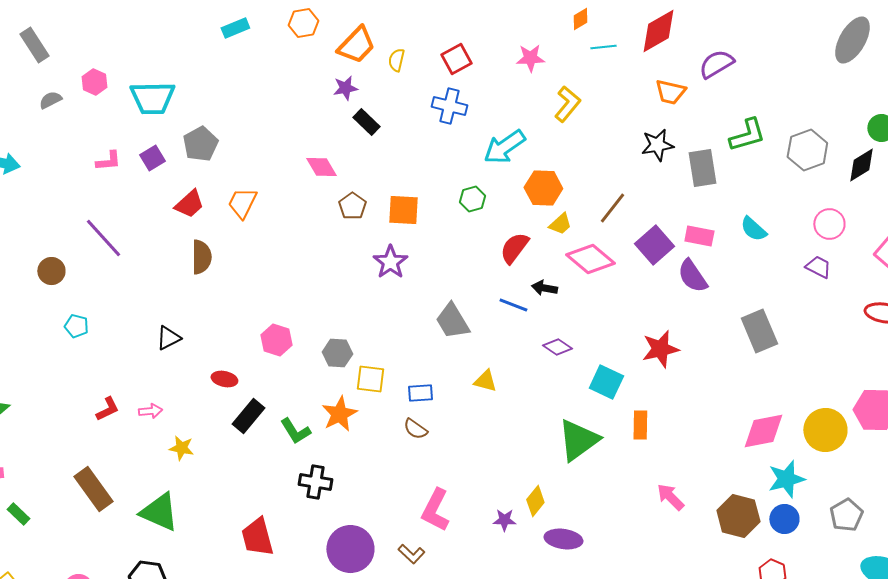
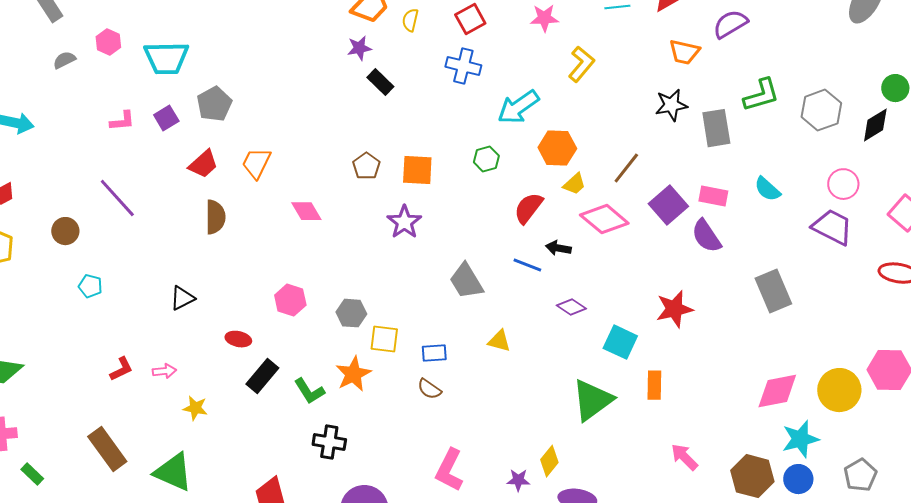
pink diamond: (321, 167) -> (306, 211), moved
purple trapezoid: (818, 267) -> (832, 227), size x1.6

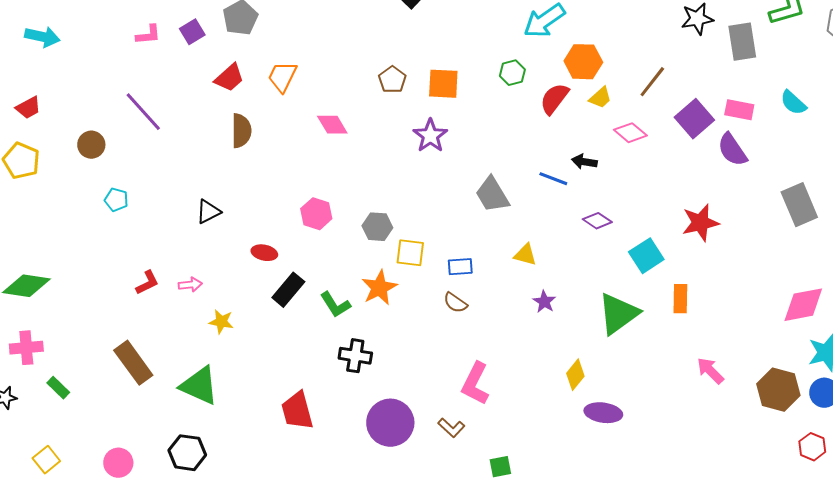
red semicircle: (528, 208) -> (554, 99), moved
pink diamond: (604, 219) -> (630, 133), size x0.7
cyan square: (620, 342) -> (646, 256), turned 32
purple star: (518, 480) -> (544, 302), moved, turned 30

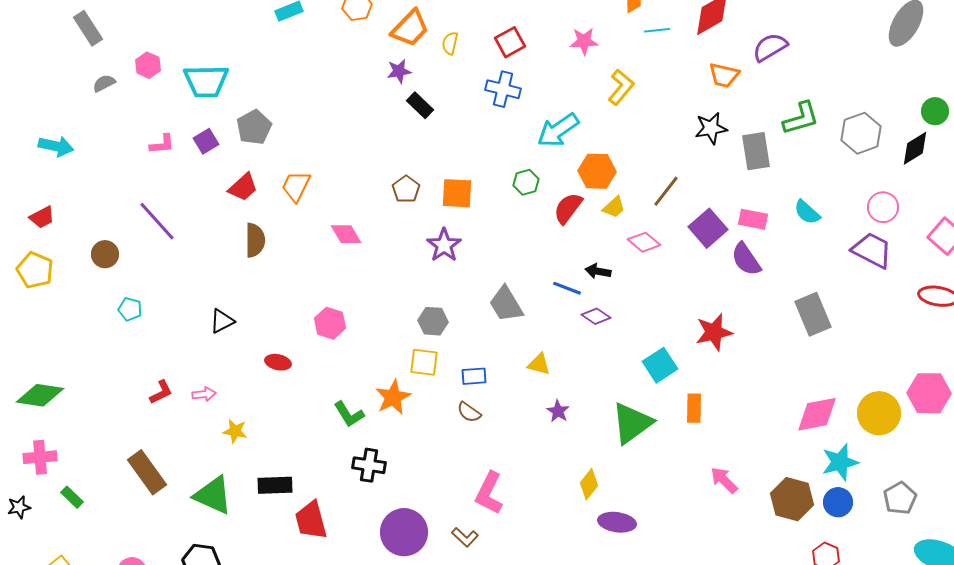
purple diamond: (597, 221) -> (596, 316), moved
gray hexagon: (377, 227) -> (433, 321), moved
black rectangle: (288, 290) -> (275, 485), moved, turned 48

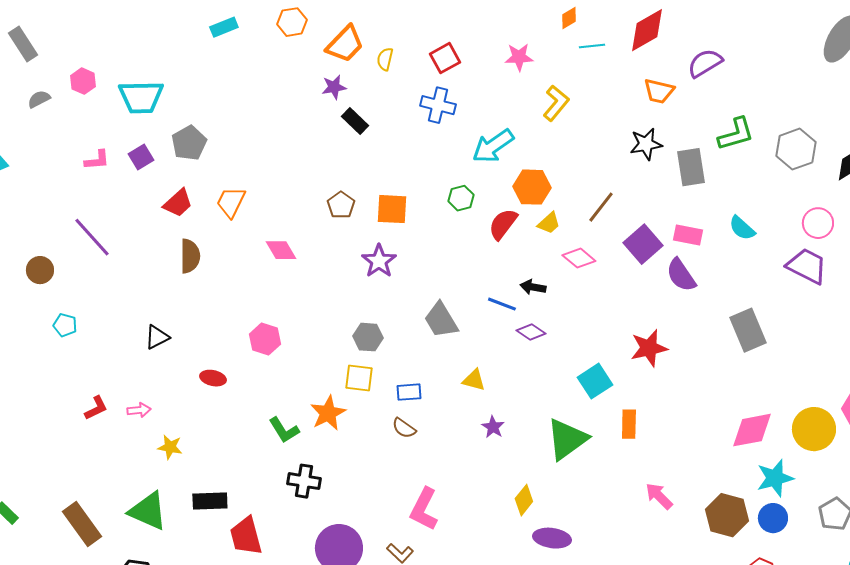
brown rectangle: (147, 472) -> (82, 524), moved

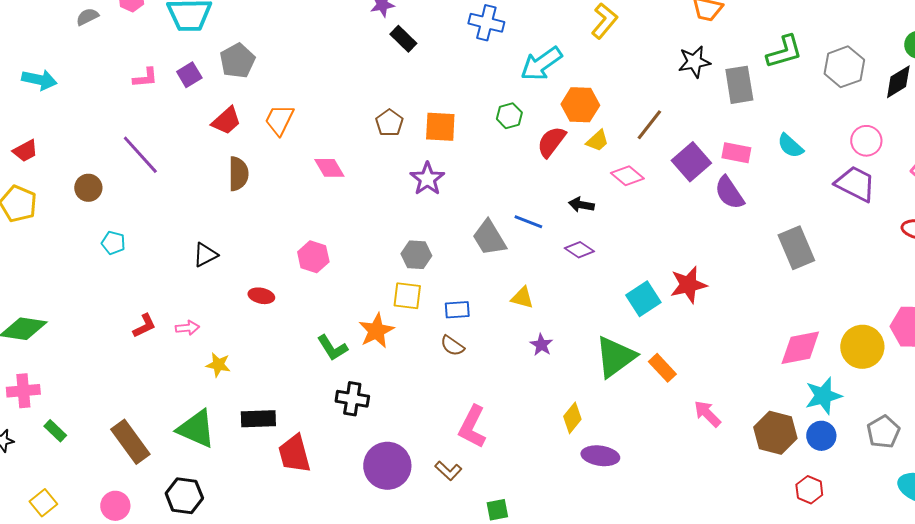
blue line: (502, 304) -> (528, 222), moved
red star: (649, 348) -> (688, 285), moved
orange rectangle: (629, 424) -> (662, 368), moved, turned -44

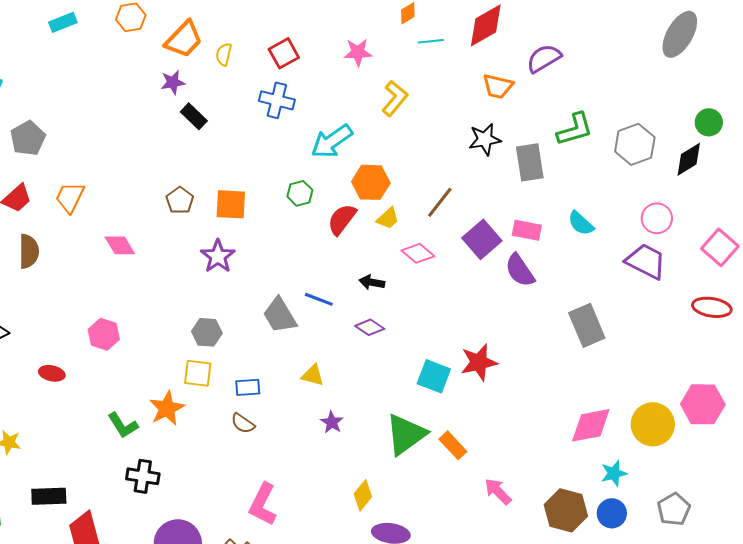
cyan square: (643, 299) -> (434, 376), turned -36
cyan star: (823, 396) -> (614, 473), size x0.7

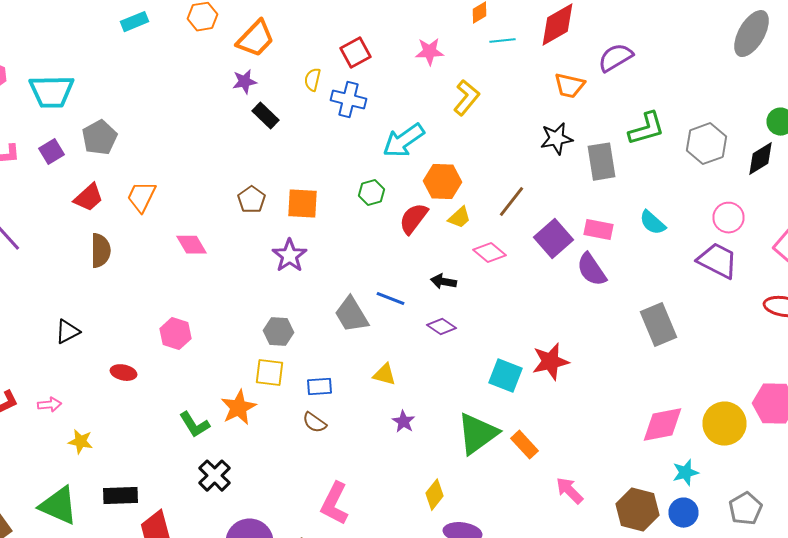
yellow semicircle: (224, 54) -> (312, 80), moved
black cross: (143, 476) -> (214, 476), turned 36

